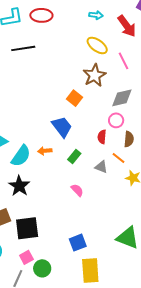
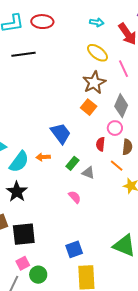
orange square: (75, 98) -> (89, 107), moved
gray diamond: (122, 98) -> (121, 106), turned -55
gray triangle: (101, 167) -> (88, 173), moved

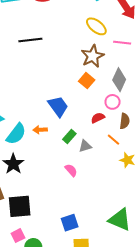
black line: (24, 54) -> (30, 40), moved
pink line: (123, 69) -> (122, 43), turned -60
red semicircle: (100, 144) -> (98, 118), turned 56
gray triangle: (88, 173) -> (85, 146), turned -40

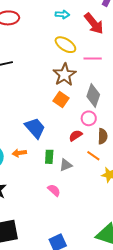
green rectangle: (69, 136) -> (49, 157), turned -32

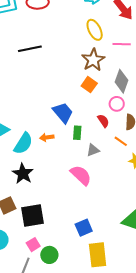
yellow ellipse: (65, 45) -> (95, 30), turned 30
red semicircle: (76, 136) -> (103, 121), turned 88
green rectangle: (49, 157) -> (77, 133), moved
pink semicircle: (54, 190) -> (81, 175), size x1.6

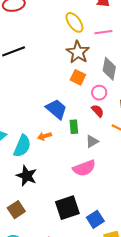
pink circle: (117, 104) -> (99, 93), moved
pink semicircle: (81, 175) -> (84, 168), turned 125
black square: (33, 215) -> (67, 208), moved

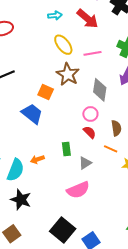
orange square: (78, 77) -> (46, 92), moved
blue trapezoid: (56, 109) -> (32, 114), moved
black square: (67, 208) -> (63, 230), turned -30

